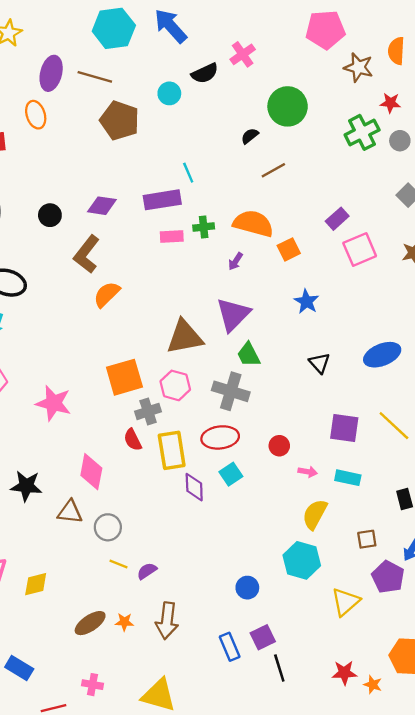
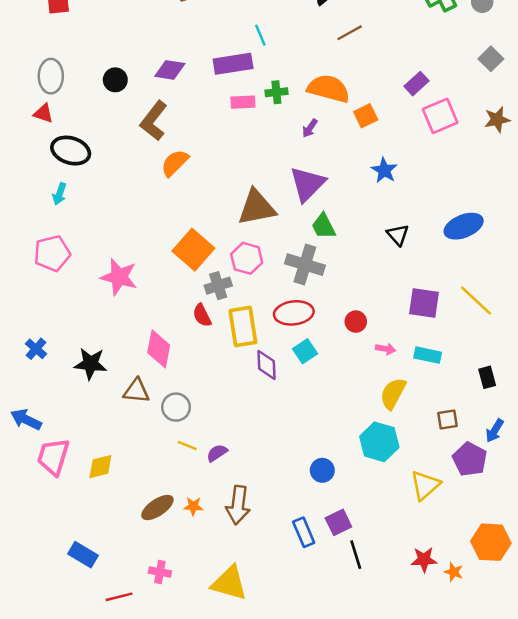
orange square: (124, 377) -> (193, 250), turned -33

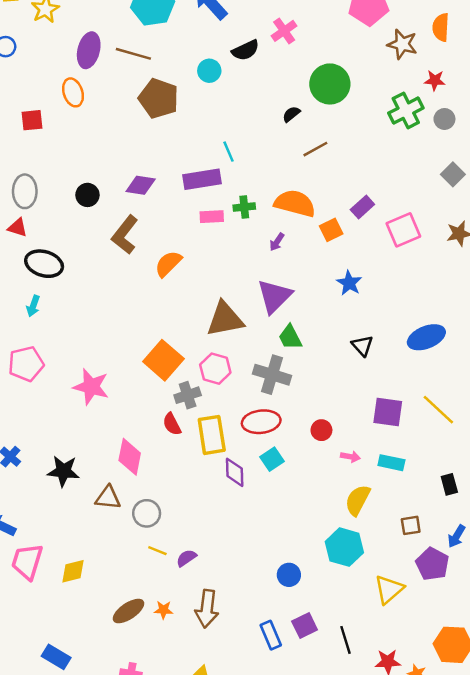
purple rectangle: (417, 84) -> (362, 207), moved
orange semicircle: (175, 163) -> (168, 264), moved
black line: (356, 555) -> (346, 640), moved

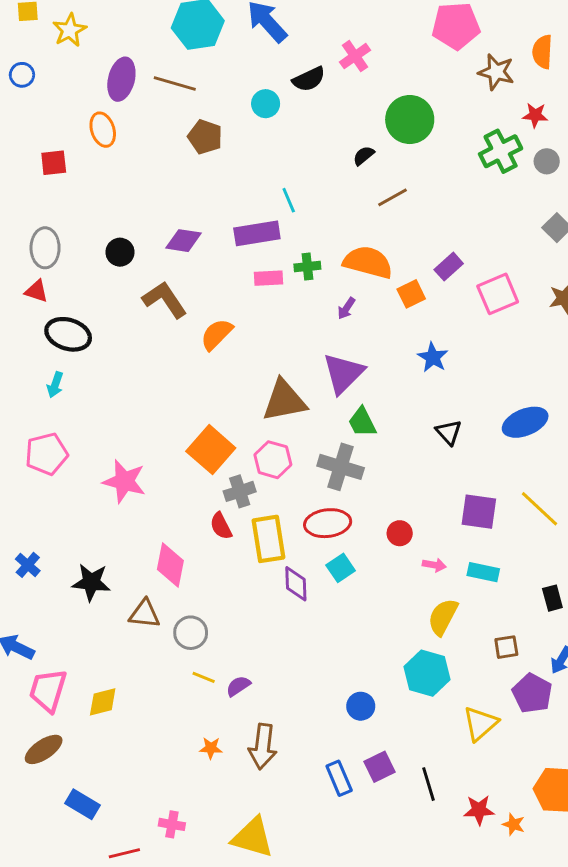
brown pentagon: (159, 98) -> (205, 137), size x0.7
brown L-shape: (125, 235) -> (165, 300), turned 108
brown ellipse: (128, 611) -> (44, 749), moved

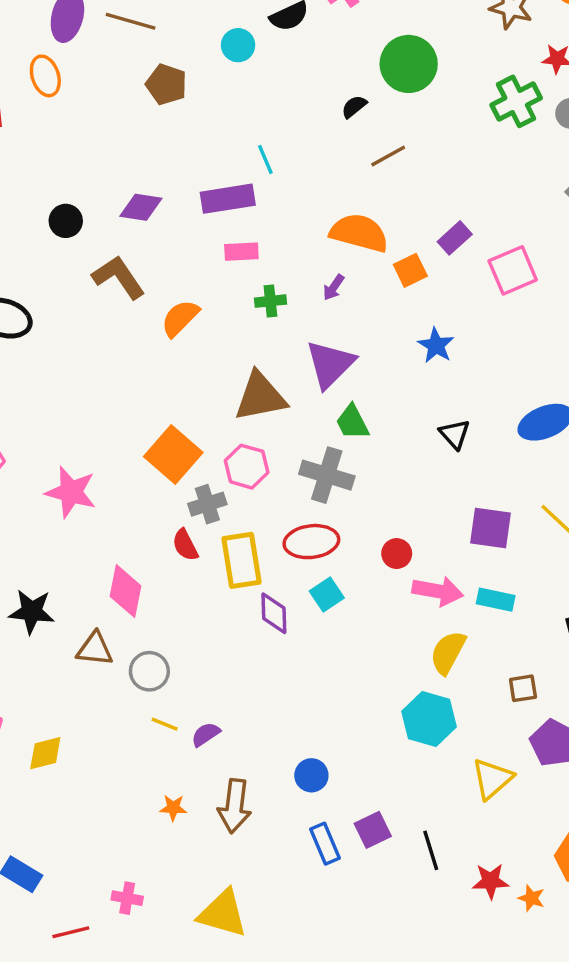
green cross: (307, 267) -> (270, 301), moved
pink arrow: (434, 565) -> (438, 591), size x1.8
blue circle: (361, 706) -> (311, 775), moved

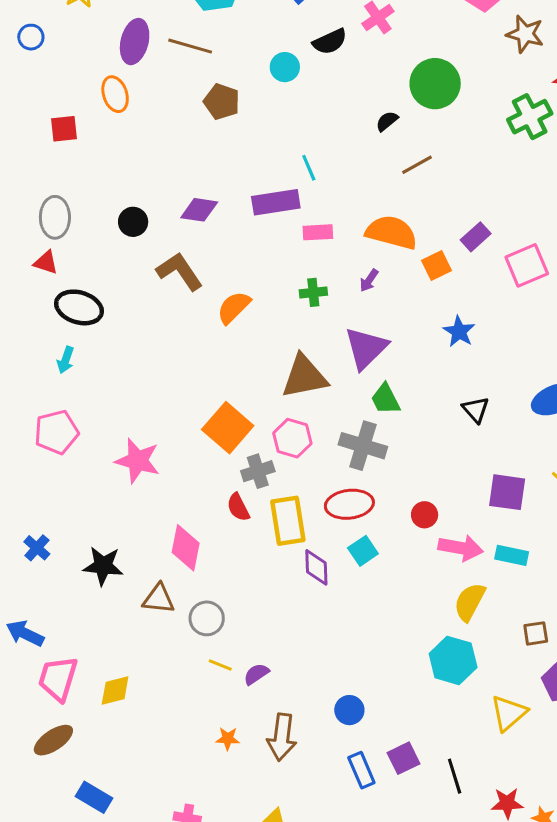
pink rectangle: (241, 252) -> (318, 232), moved

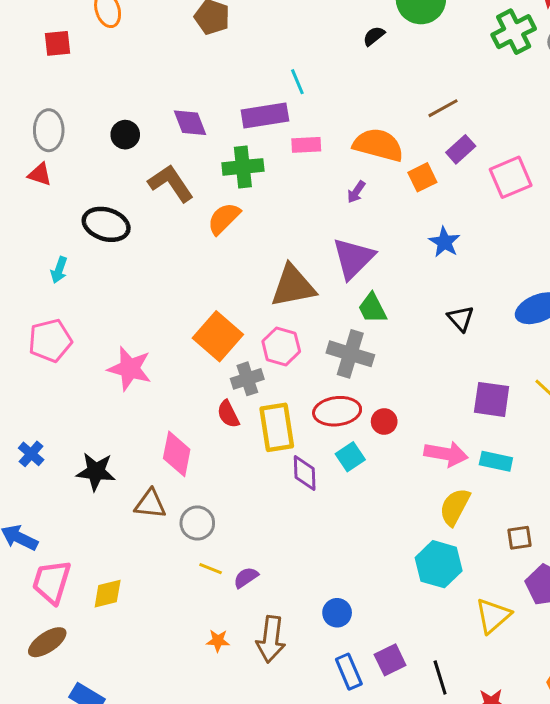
brown line: (417, 165) -> (443, 108), moved
purple diamond: (199, 210) -> (190, 123), turned 60
green cross: (313, 292) -> (243, 167), moved, size x1.5
black ellipse: (79, 307) -> (106, 224), moved
red circle: (425, 515) -> (384, 421), moved

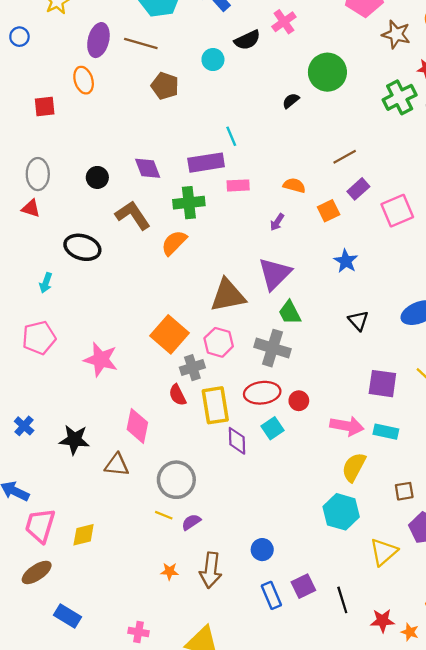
orange semicircle: (378, 145) -> (294, 185), size x0.6
gray circle: (197, 523) -> (176, 480), moved, size x1.4

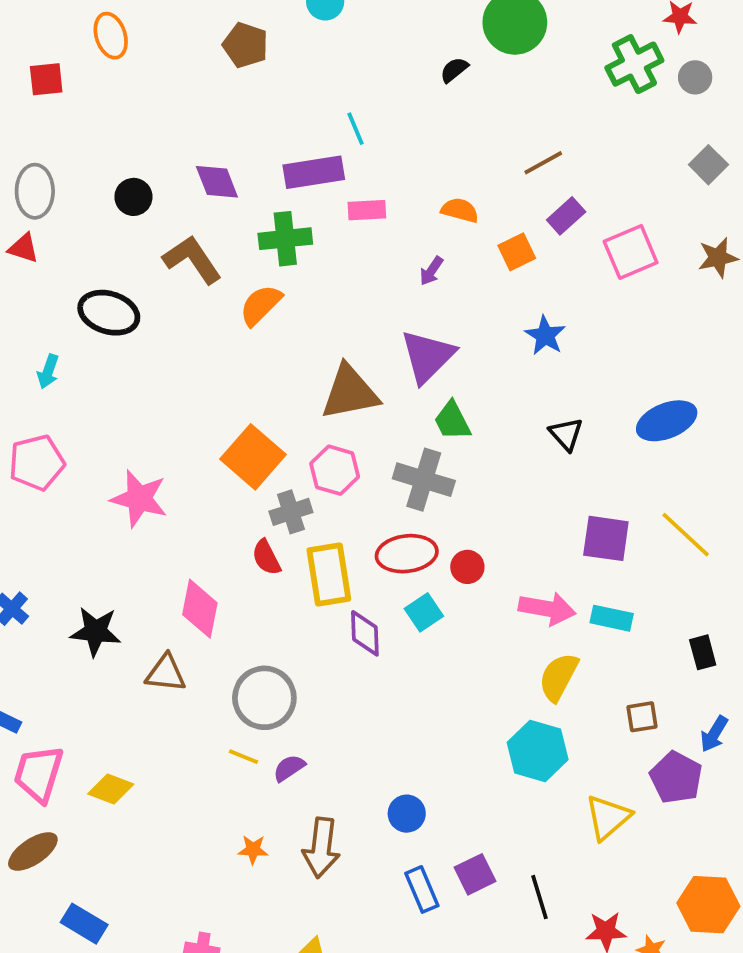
yellow diamond: (84, 535) -> (111, 789), turned 35

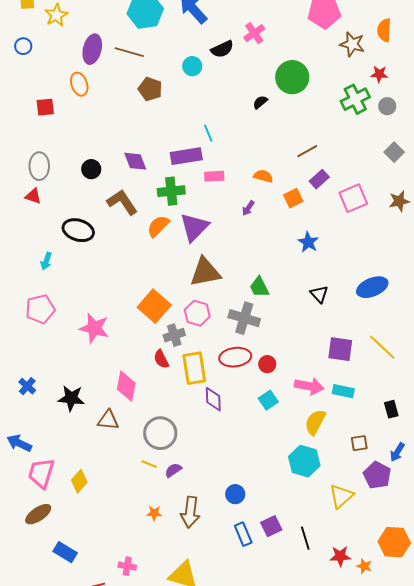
purple triangle: (428, 356) -> (194, 227), moved
cyan square: (424, 612) -> (268, 400), moved
yellow diamond: (111, 789) -> (79, 481), turned -70

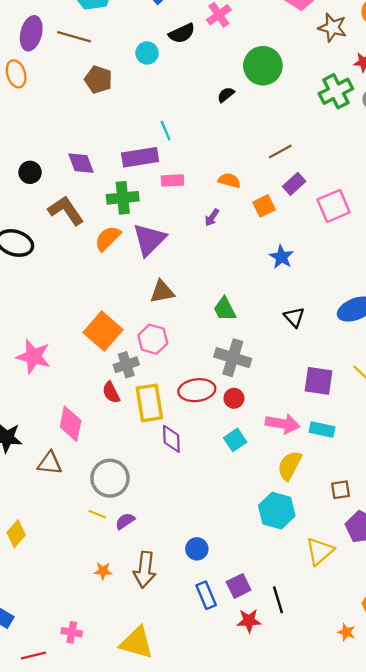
brown triangle: (205, 272) -> (162, 292), size x0.7
gray cross: (244, 318) -> (233, 358), moved
red star: (340, 556) -> (249, 621), moved

